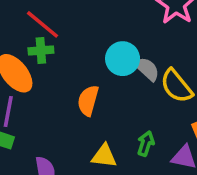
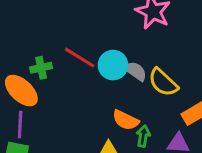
red line: (42, 24) -> (80, 58), moved
orange semicircle: (88, 101) -> (126, 120), moved, turned -72

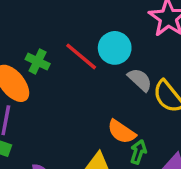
cyan circle: (113, 65) -> (115, 48), moved
green cross: (41, 68) -> (38, 62), turned 30

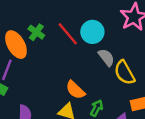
orange semicircle: (122, 132) -> (75, 90), moved

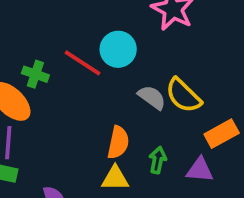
gray semicircle: (106, 57) -> (152, 97), moved
orange semicircle: (75, 90) -> (118, 142), turned -105

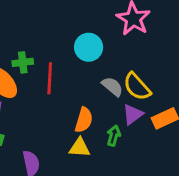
red line: (82, 63) -> (50, 78), moved, turned 56
green cross: (35, 74) -> (23, 62), turned -30
purple triangle: (200, 170) -> (133, 114), moved, turned -45

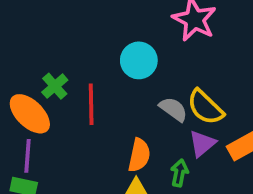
green cross: (23, 62) -> (55, 86), turned -30

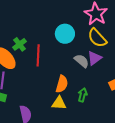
yellow semicircle: (205, 107) -> (97, 38), moved
purple triangle: (202, 144) -> (94, 58), moved

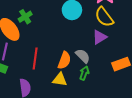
red line: (38, 55) -> (35, 59), moved
gray semicircle: (82, 61) -> (83, 56), moved

